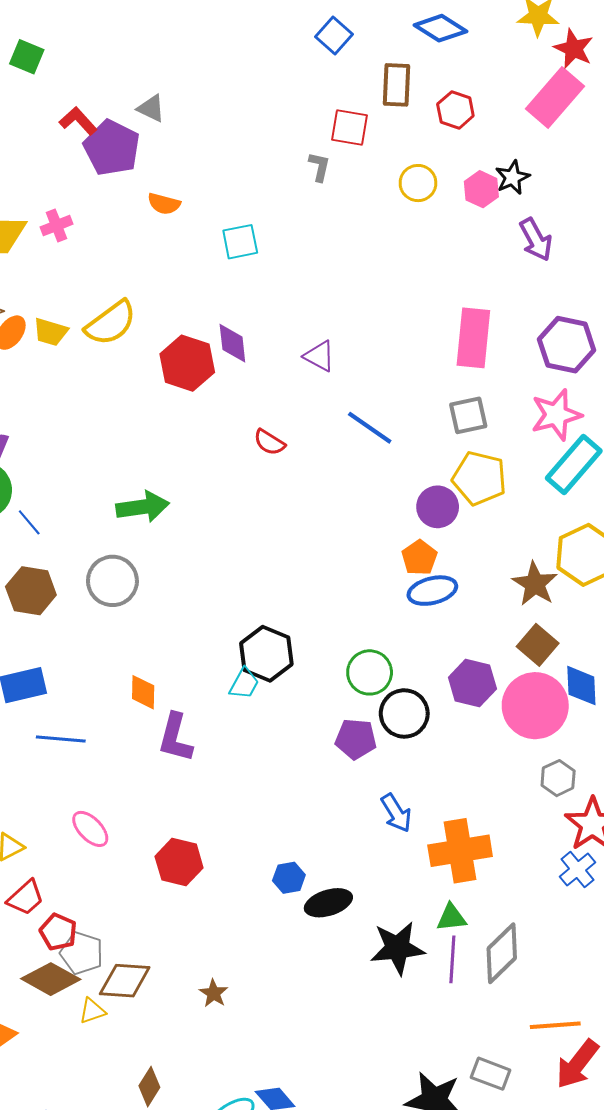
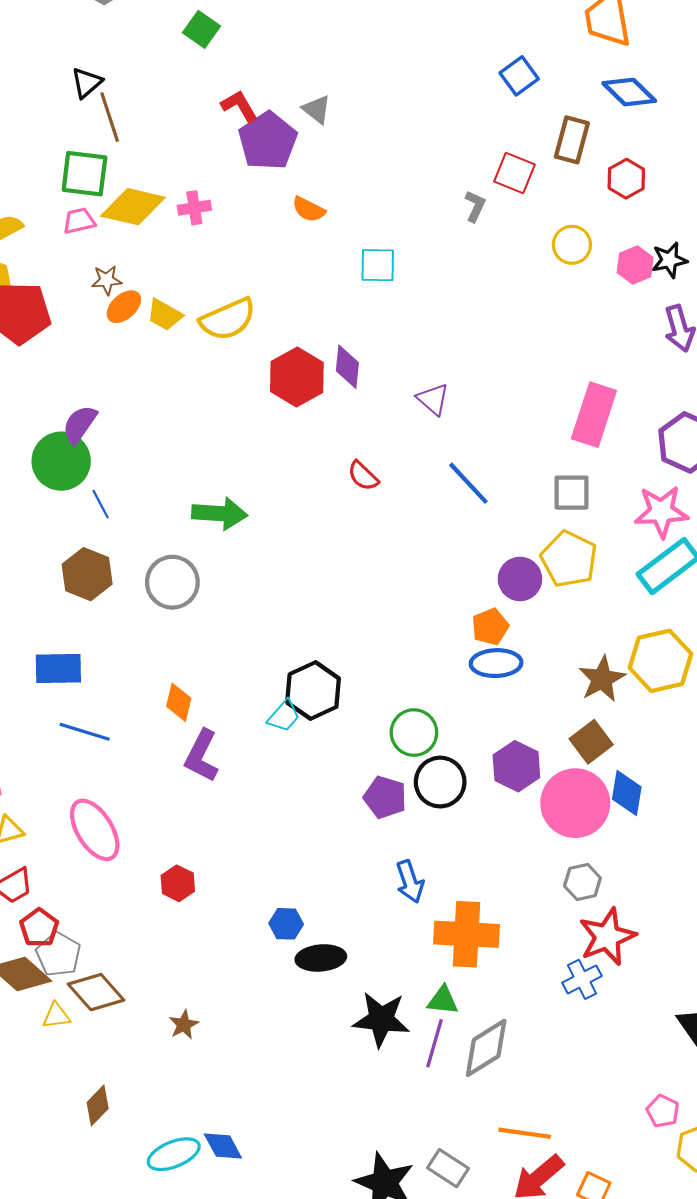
pink ellipse: (90, 829) -> (95, 830), size x1.5
red hexagon: (179, 862) -> (178, 883), size x0.7
brown diamond: (125, 981) -> (96, 992), turned 32

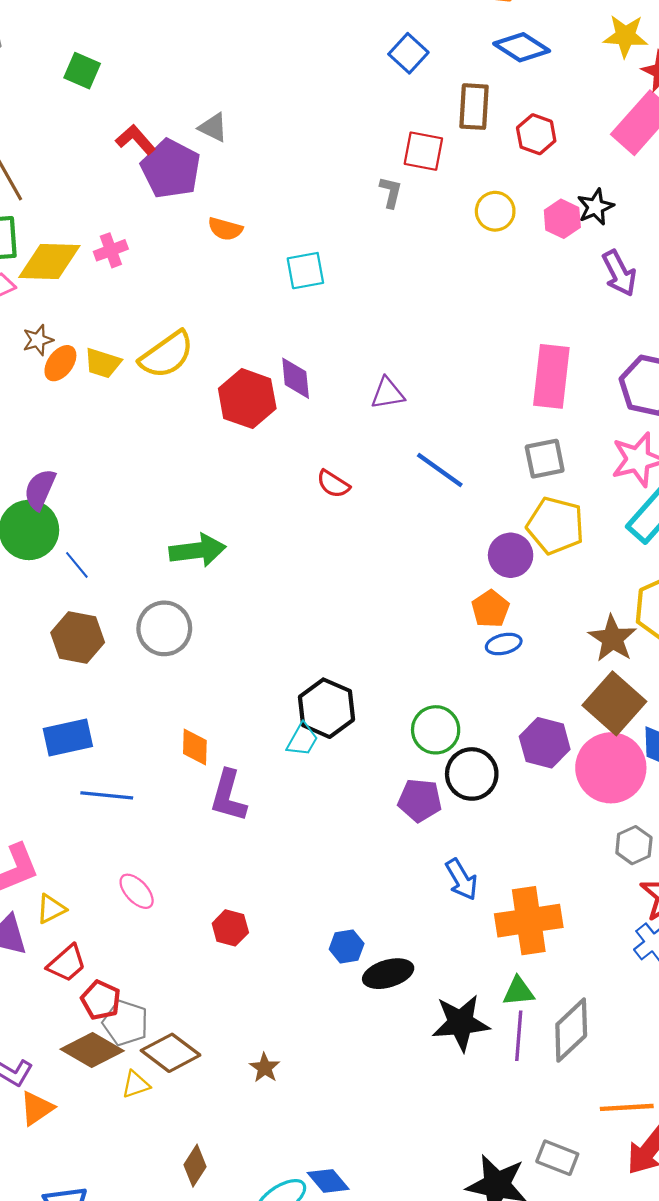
purple triangle: (433, 399) -> (388, 393), turned -39
blue ellipse: (496, 663) -> (504, 644), size x0.7
brown square: (591, 742) -> (614, 703), size x1.4
pink ellipse: (95, 830) -> (137, 891), size x0.6

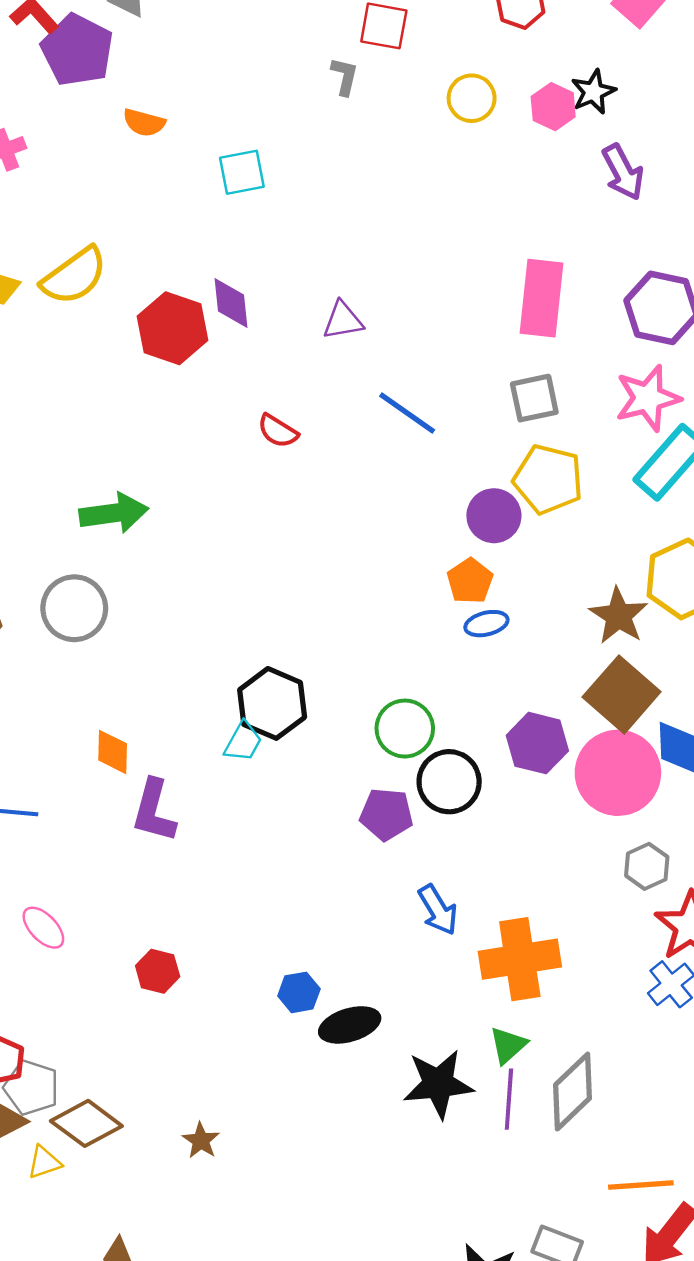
green triangle: (518, 991) -> (508, 1045), turned -36

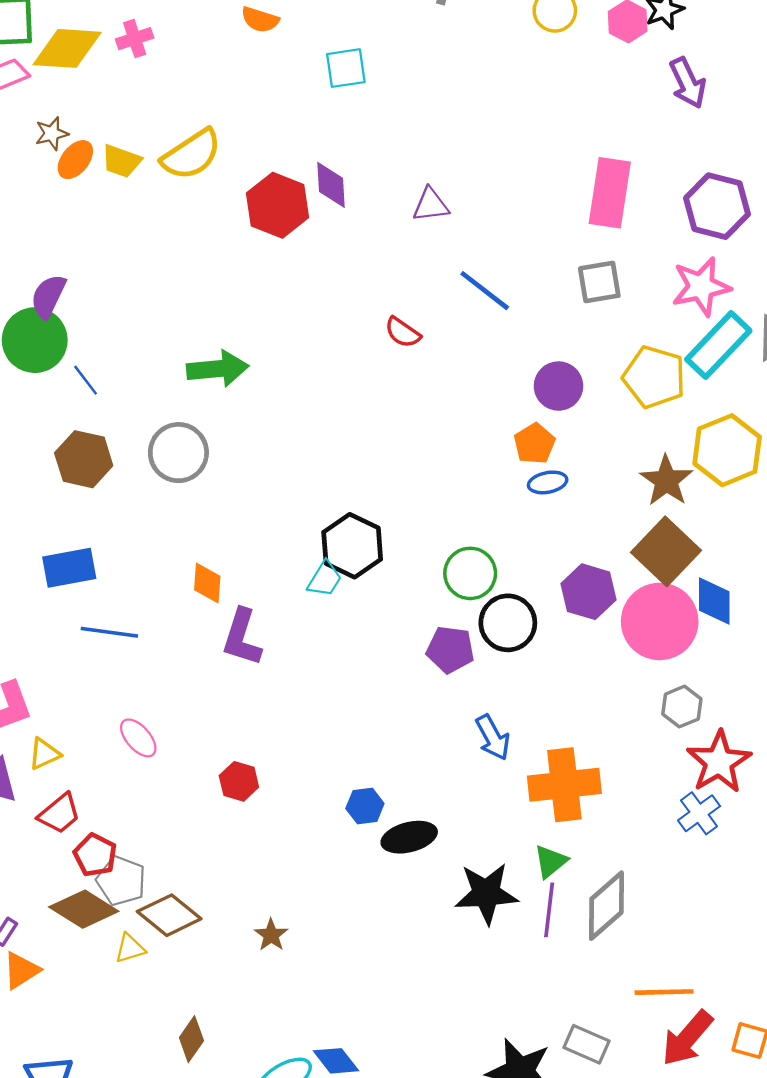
red semicircle: (278, 431) -> (403, 332), moved
yellow pentagon: (548, 479) -> (654, 377), moved

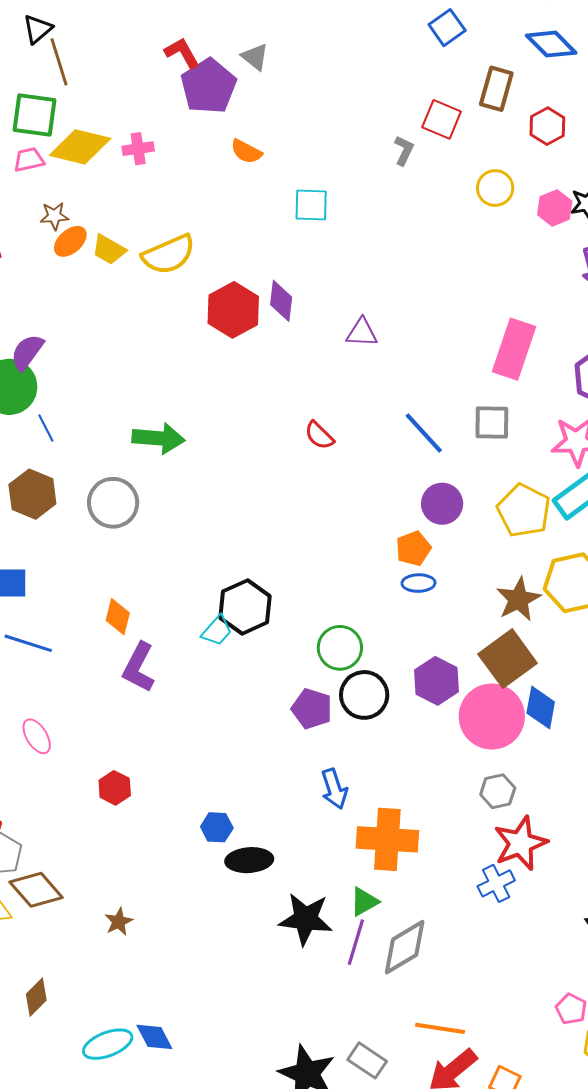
blue line: (485, 291) -> (424, 433), moved

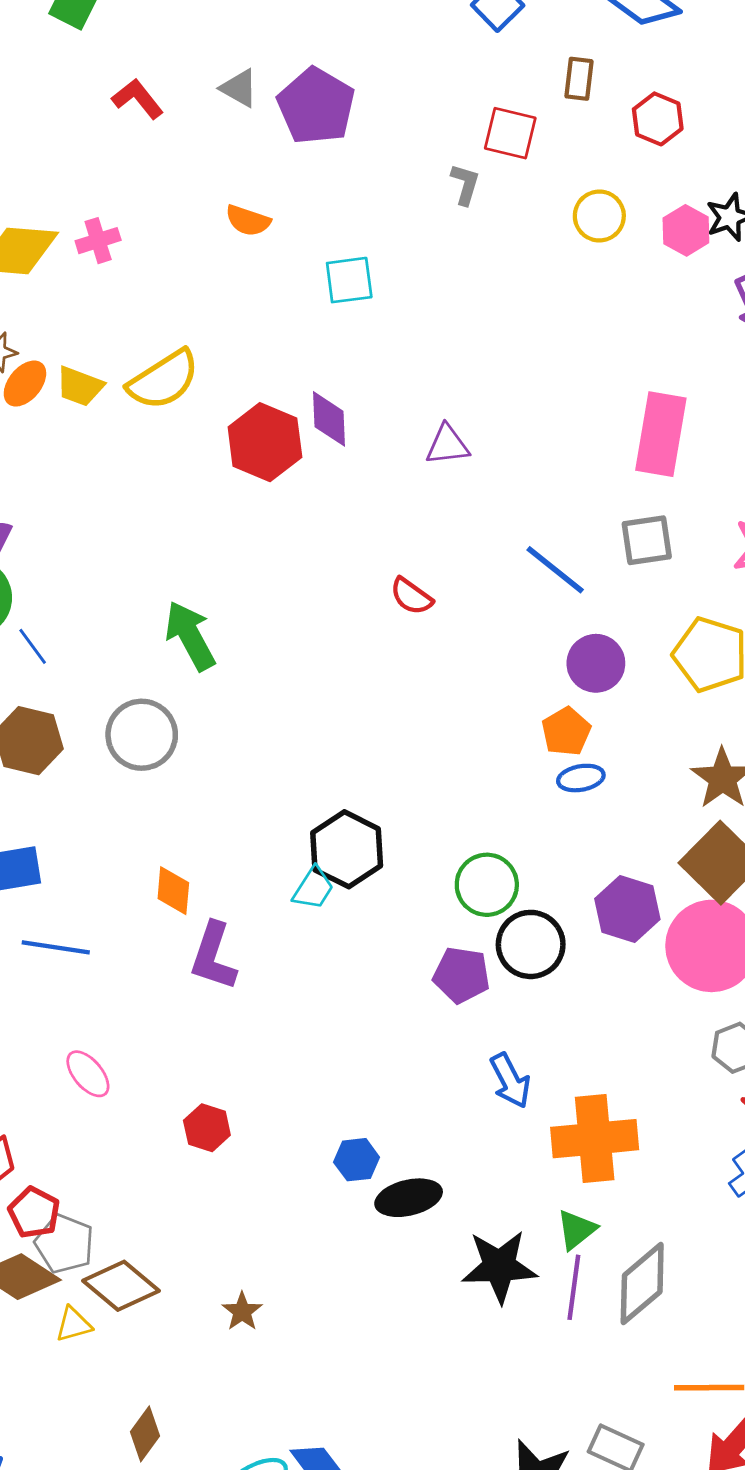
purple pentagon: (208, 86) -> (316, 106), moved
brown rectangle: (496, 89) -> (579, 79), size x0.7
green arrow: (158, 438) -> (190, 636), turned -114

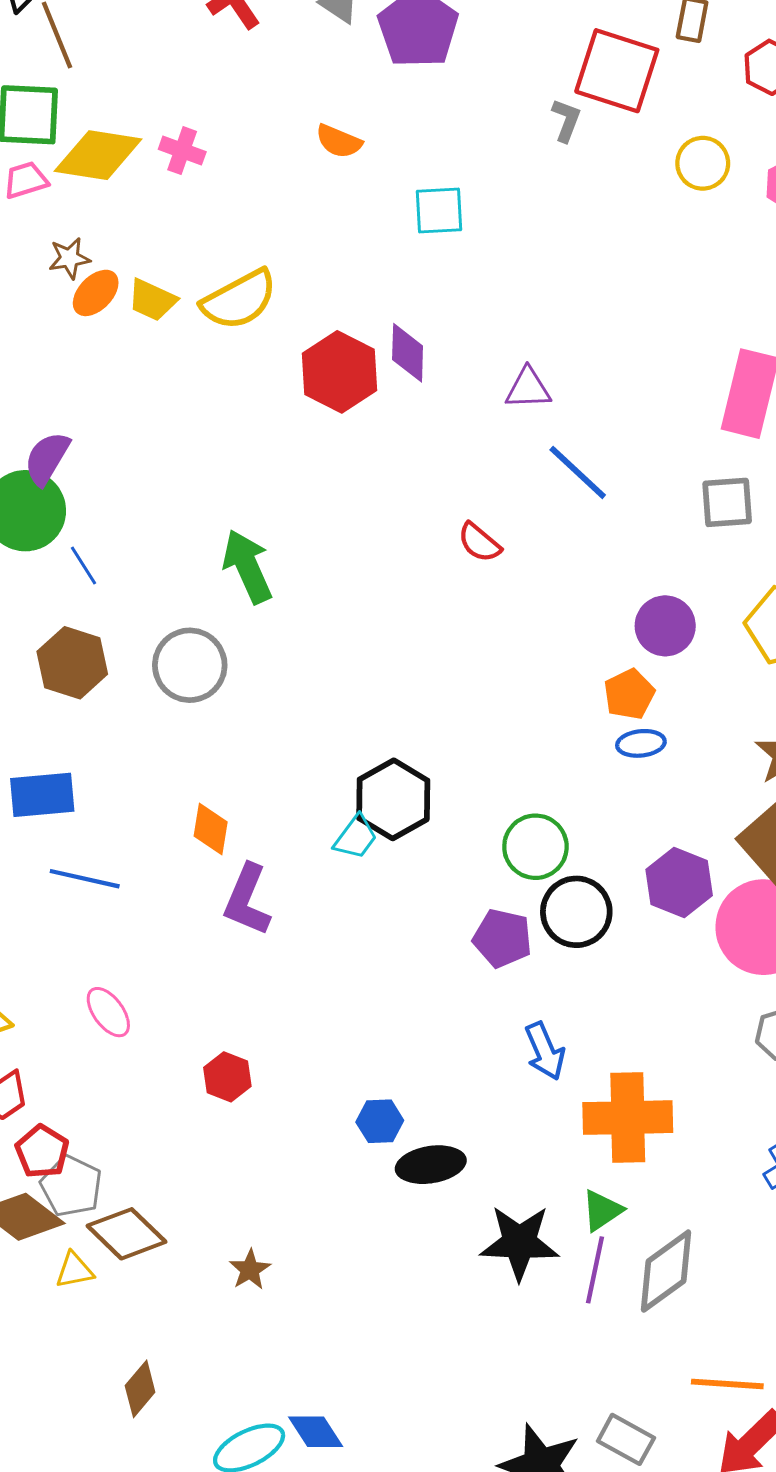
red square: (510, 133) -> (617, 71), size x1.5
pink cross: (98, 241) -> (182, 151), turned 33
blue line: (555, 570) -> (578, 472), moved

